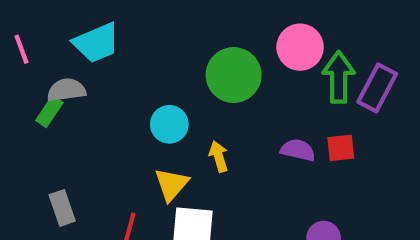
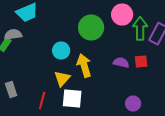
yellow arrow: (219, 156) -> (84, 66), size x1.6

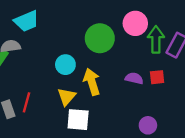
red line: (42, 101) -> (26, 102), moved

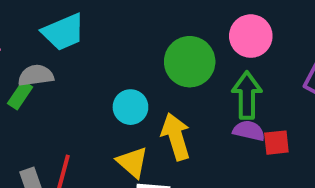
green arrow: (156, 39) -> (247, 95), moved
red square: (157, 77) -> (276, 143), moved
yellow triangle: (67, 97) -> (132, 162), turned -30

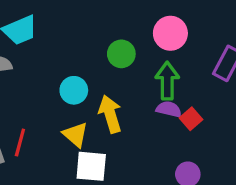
green circle: (190, 62) -> (121, 54), size x0.7
red square: (276, 143) -> (191, 119), turned -35

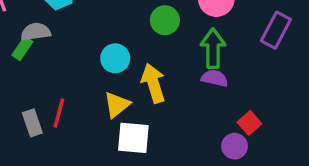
red square: (191, 119) -> (249, 123), moved
yellow triangle: (75, 135) -> (117, 105), turned 40

